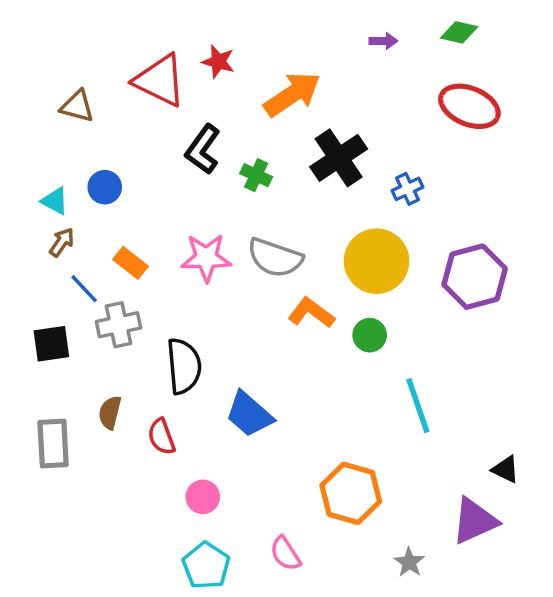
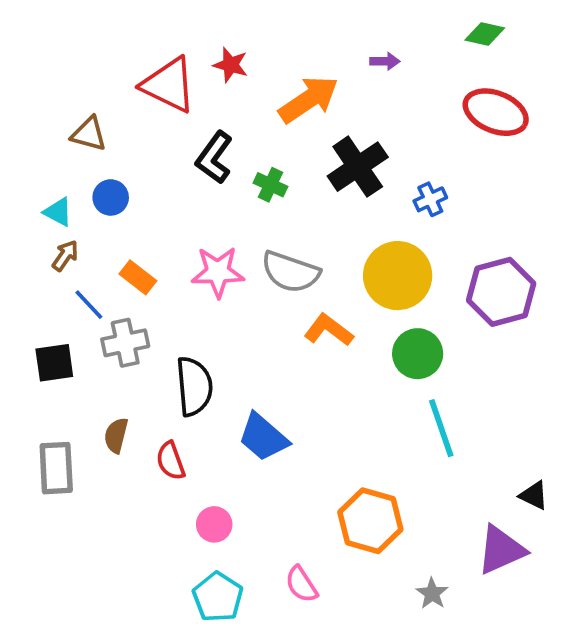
purple arrow: (383, 41) -> (385, 61), moved
brown triangle: (77, 106) -> (89, 134), moved
green circle: (370, 335) -> (418, 354), moved, size x1.4

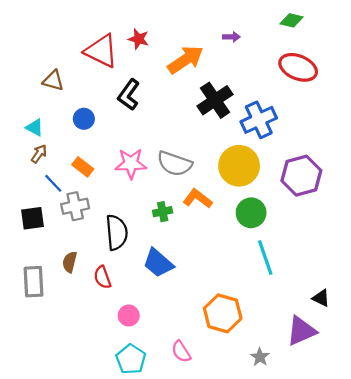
green cross: (270, 185) -> (163, 212), moved, turned -36
blue circle: (111, 197) -> (84, 119), moved
blue cross: (430, 199) -> (259, 120), size x1.8

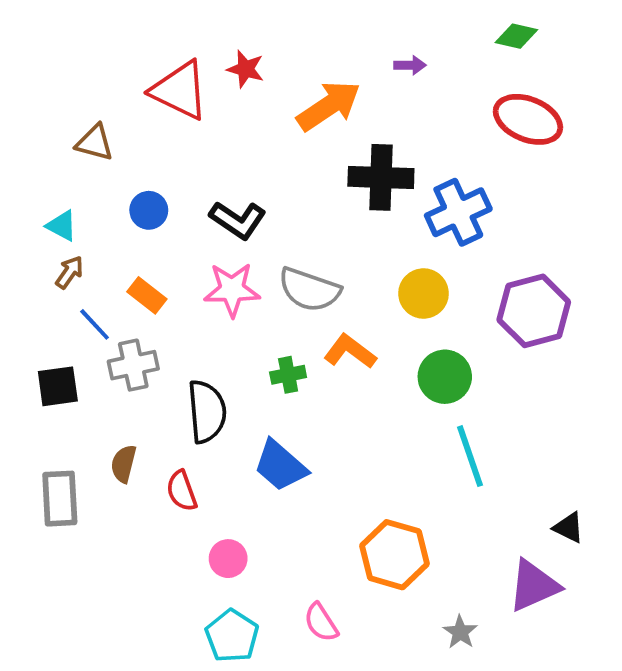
black L-shape: (129, 95) -> (238, 220), moved, turned -92
black cross: (215, 100) -> (381, 177), turned 36
yellow circle: (239, 166) -> (424, 293), size x0.7

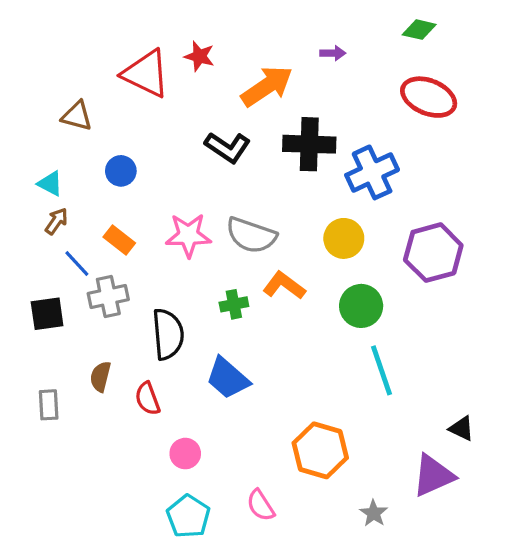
black L-shape: (238, 220) -> (228, 147), moved
gray rectangle: (60, 499) -> (49, 405), size x0.7

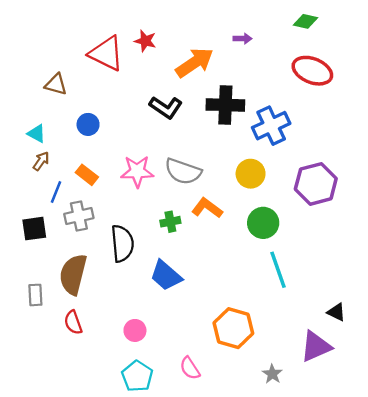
blue line: (77, 264) -> (56, 192), turned 65
brown semicircle: (100, 377) -> (73, 274), size x1.8
red semicircle: (148, 399) -> (73, 322), moved

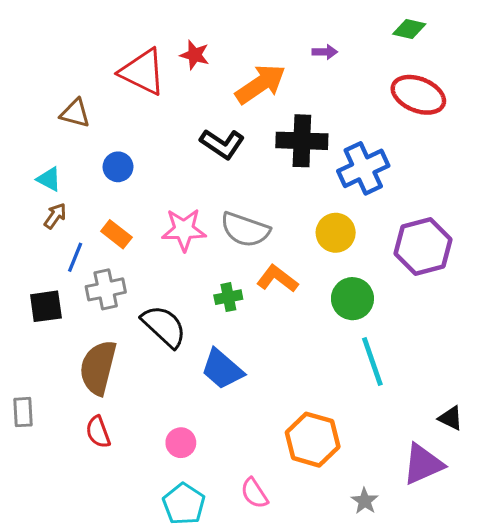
black semicircle: (122, 243) -> (164, 326), turned -42
gray rectangle: (35, 295) -> (23, 412), moved

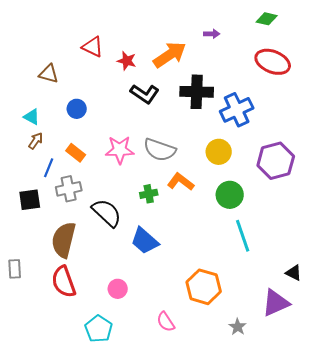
red star: (195, 55) -> (127, 61), moved
red triangle: (143, 72) -> (93, 47), size x0.7
red semicircle: (98, 432) -> (64, 282), size x1.5
cyan pentagon: (184, 504) -> (99, 329), moved

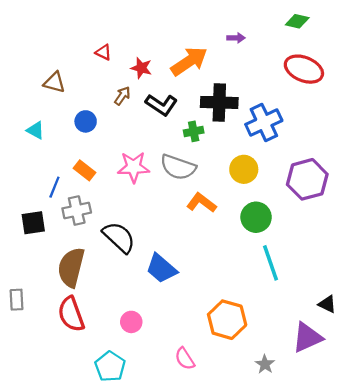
red triangle: (93, 47) -> (103, 52), size x0.7
brown arrow: (36, 141) -> (122, 96), moved
green cross: (149, 194) -> (194, 131), moved

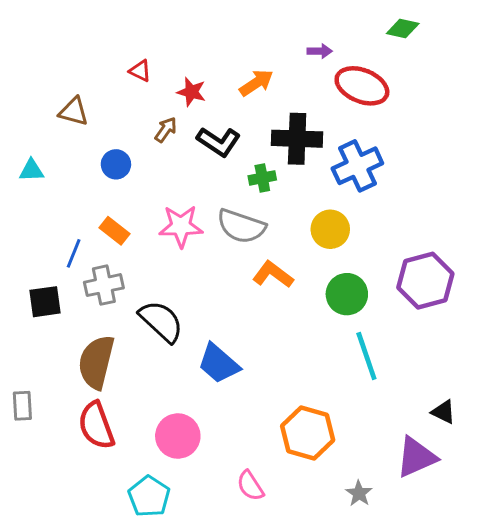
orange arrow: (189, 61) -> (256, 83), size x0.7
red ellipse: (304, 69) -> (362, 86), moved
cyan triangle: (35, 130) -> (31, 170), moved, turned -30
purple hexagon: (307, 179) -> (425, 281), moved
pink circle: (131, 322) -> (178, 436), size x1.5

